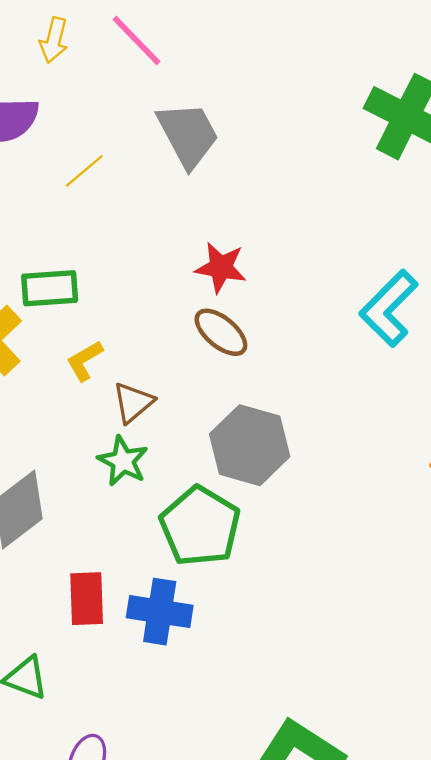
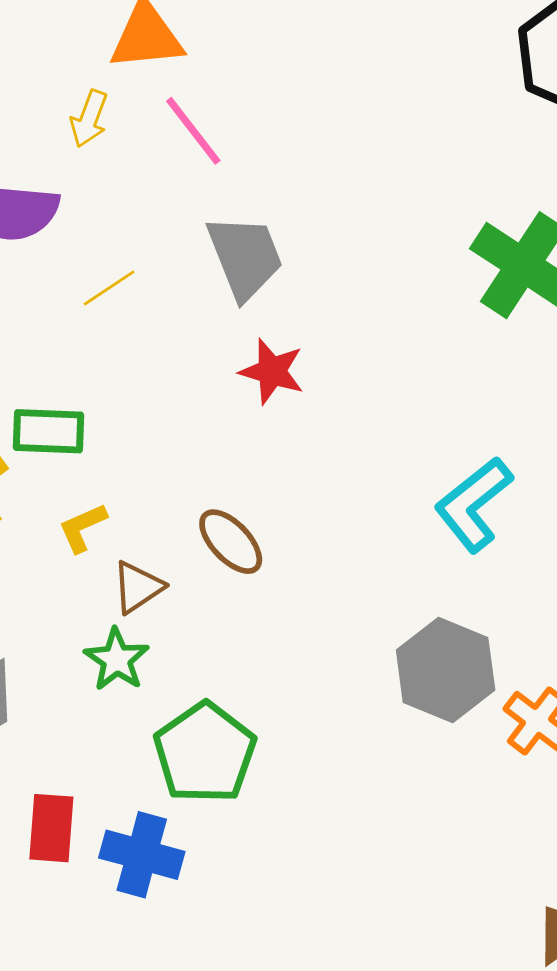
red star: (221, 267) -> (272, 371), moved
brown ellipse: (221, 332) -> (231, 542), moved
gray hexagon: (250, 445) -> (446, 670), moved

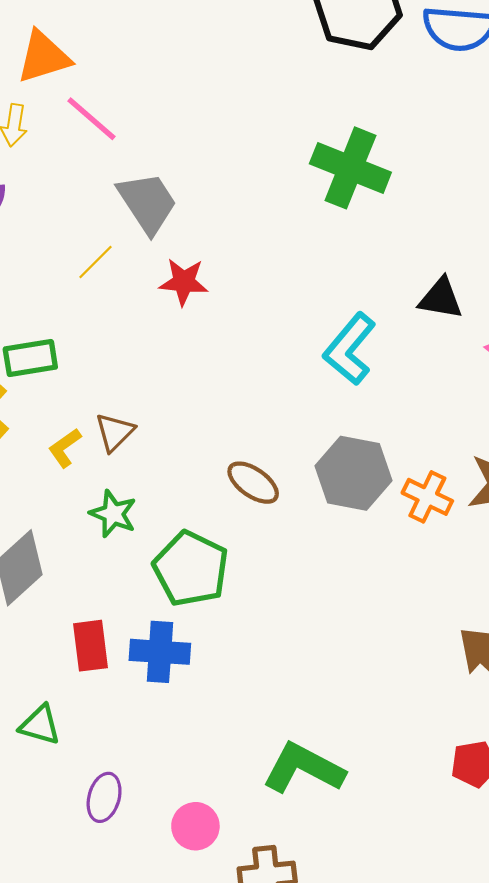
yellow line: (109, 288) -> (96, 262), moved
yellow L-shape: (82, 528) -> (65, 448), moved
brown ellipse: (231, 542) -> (253, 483), moved
brown triangle: (138, 587) -> (115, 432), moved

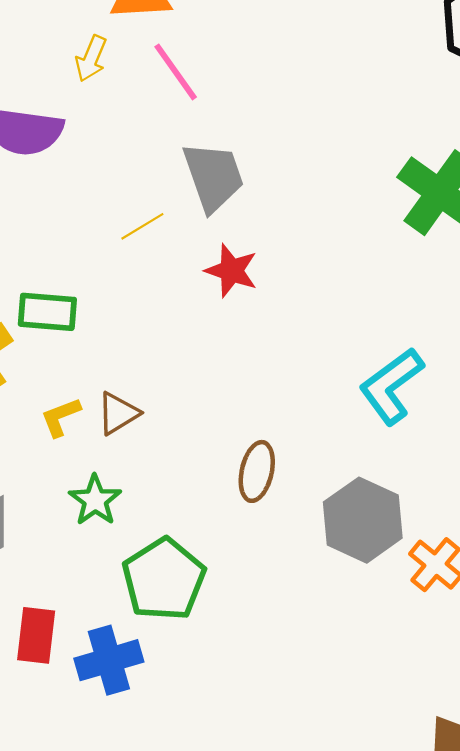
brown ellipse: (253, 483) -> (257, 471), moved, turned 54
blue cross: (160, 652) -> (109, 660), turned -34

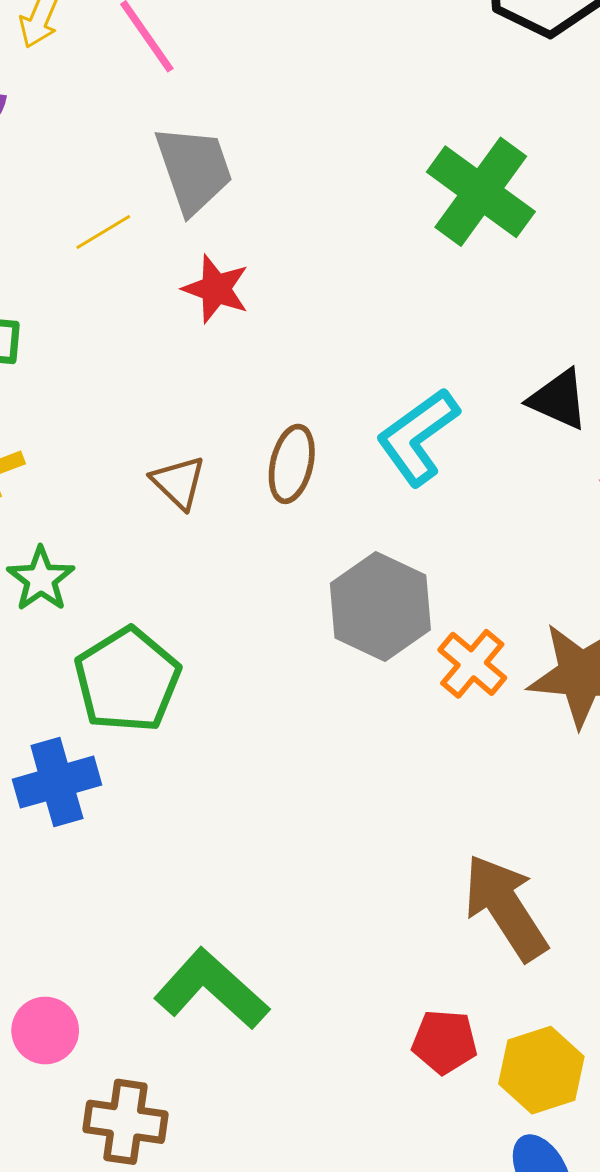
brown triangle: (118, 413) -> (179, 482), moved, turned -45
brown ellipse: (257, 471) -> (292, 464), moved

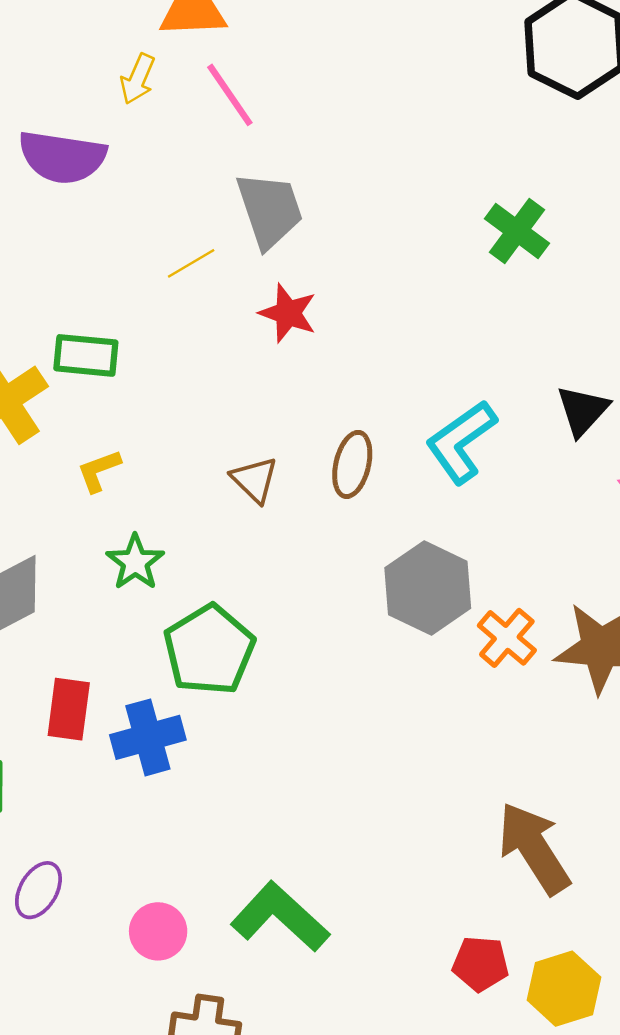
green cross: (481, 192) -> (517, 231), size x0.7
black triangle: (558, 400) -> (583, 411), turned 48
pink circle: (45, 1030) -> (158, 931), moved

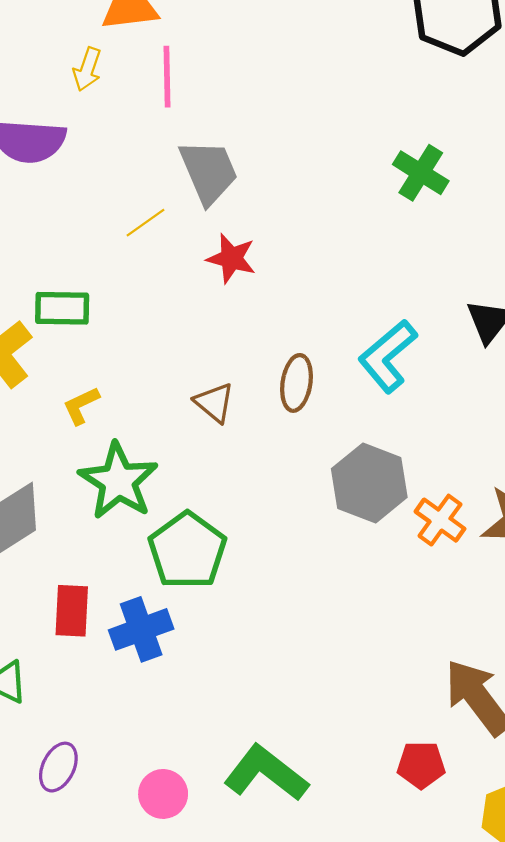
pink line: (230, 95) -> (167, 77), turned 38
green star: (135, 562) -> (118, 481), size x1.6
red pentagon: (480, 964) -> (421, 765), moved

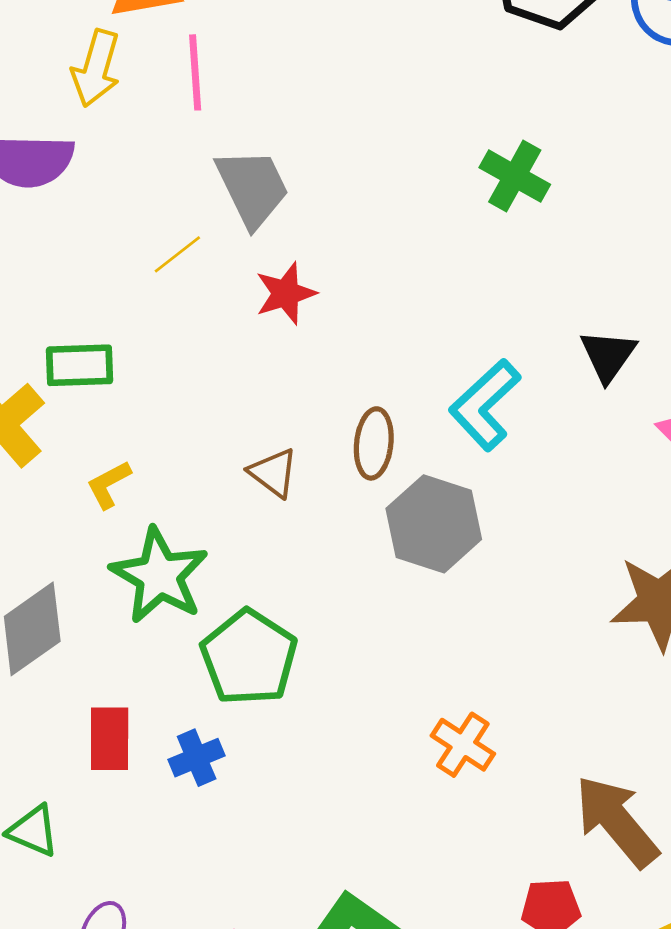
yellow arrow: (87, 69) -> (96, 68), size x1.4
red star: (231, 258) -> (286, 293), turned -30
gray hexagon: (369, 483) -> (434, 524), moved
orange cross: (440, 520) -> (463, 745), moved
blue cross: (141, 629) -> (197, 758), size x0.7

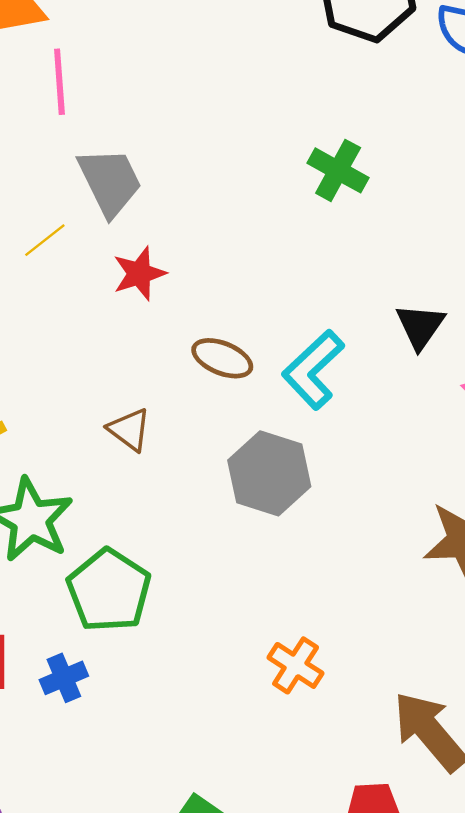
brown ellipse: (374, 443) -> (222, 358), moved, turned -74

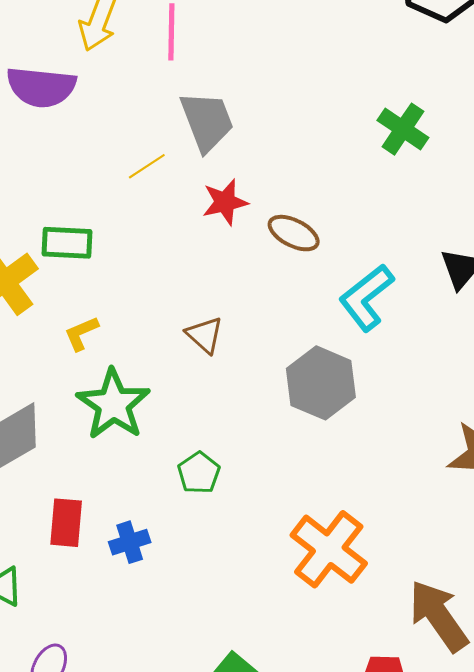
brown ellipse: (222, 358) -> (294, 233), moved
green pentagon: (109, 590) -> (199, 473), moved, size x0.6
orange cross: (296, 665) -> (329, 549), size x1.6

